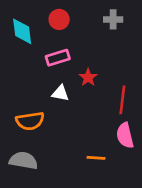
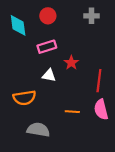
orange line: (96, 158) -> (72, 112), moved
gray semicircle: (23, 161) -> (38, 130), moved

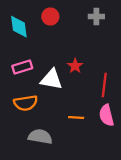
pink rectangle: (47, 47) -> (22, 67), moved
white triangle: (49, 75) -> (51, 79), size x1.5

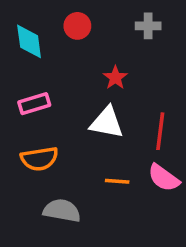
red star: (75, 66) -> (115, 78), moved
white triangle: (51, 79) -> (107, 123), moved
pink semicircle: (106, 115) -> (164, 178), turned -40

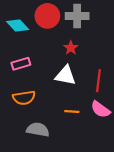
red circle: (77, 26) -> (47, 16), size x1.5
gray cross: (148, 26) -> (77, 16), moved, size x1.5
cyan diamond: (29, 41) -> (18, 25), turned -35

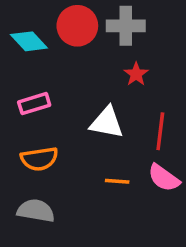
red star: (71, 48) -> (136, 74), moved
gray semicircle: (38, 130) -> (36, 211), moved

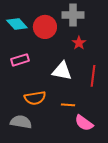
red circle: (77, 26) -> (45, 27), moved
orange semicircle: (39, 159) -> (35, 98), moved
pink semicircle: (164, 178) -> (84, 123), moved

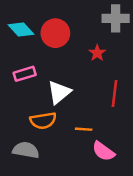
gray cross: (73, 15) -> (116, 18), moved
white triangle: (62, 71) -> (59, 92), moved, turned -50

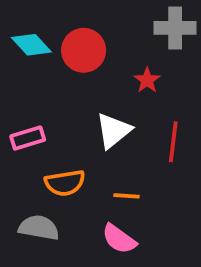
pink rectangle: (25, 74) -> (28, 138), moved
white triangle: (59, 92) -> (113, 131), moved
pink semicircle: (103, 151) -> (119, 239), moved

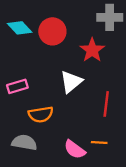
red star: (147, 80) -> (92, 50), size x1.5
red line: (173, 142) -> (106, 104), moved
orange line: (127, 196) -> (99, 142), moved

